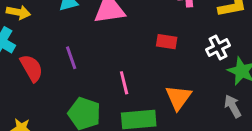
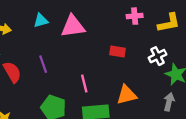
orange triangle: (178, 97) -> (127, 95), turned 40
gray arrow: (233, 106) -> (169, 102), turned 42

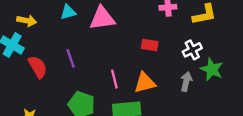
orange triangle: (127, 95) -> (145, 83), moved
gray arrow: (169, 102) -> (186, 82), moved

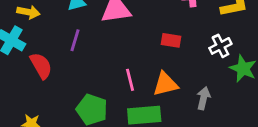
purple line: (71, 58) -> (75, 40), moved, turned 36
gray arrow: (186, 82) -> (203, 98), moved

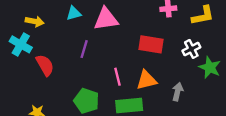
purple line: (75, 40) -> (84, 49), moved
red rectangle: (171, 40) -> (151, 44), size x1.5

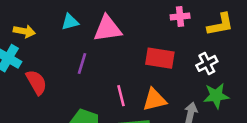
green star: (210, 67) -> (216, 96), moved, turned -30

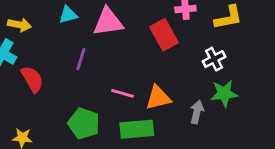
red rectangle: (160, 58) -> (164, 35), moved, turned 52
pink line: (121, 96) -> (122, 93), turned -60

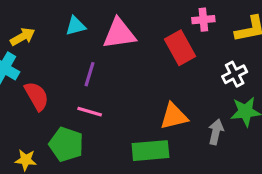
yellow arrow: (19, 25) -> (23, 37), turned -40
pink line: (122, 93) -> (90, 112), moved
green pentagon: (84, 123) -> (66, 144), moved

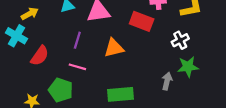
red rectangle: (180, 48) -> (142, 21), turned -40
red semicircle: (37, 96) -> (40, 56), turned 65
orange triangle: (174, 116) -> (114, 48), moved

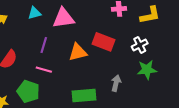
red rectangle: (142, 21) -> (104, 42), moved
gray arrow: (167, 81) -> (116, 83), moved

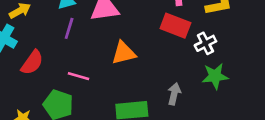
red rectangle: (104, 42) -> (175, 26), moved
purple line: (44, 45) -> (69, 28), moved

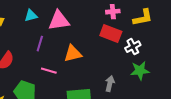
purple line: (69, 28) -> (40, 44), moved
pink line: (79, 76) -> (49, 71), moved

